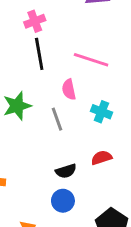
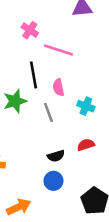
pink cross: (35, 21) -> (30, 30), turned -35
black line: (39, 54) -> (34, 75), moved
pink line: (91, 60) -> (58, 50), moved

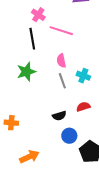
black line: (34, 75) -> (32, 39), moved
gray line: (48, 112) -> (62, 81), moved
blue circle: (53, 181) -> (69, 136), moved

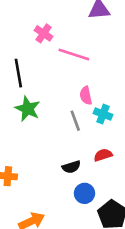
black line: (32, 39) -> (18, 73), moved
pink semicircle: (61, 61) -> (86, 96), moved
green star: (26, 72) -> (28, 109), turned -30

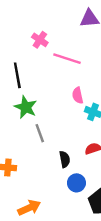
gray line: (75, 121) -> (40, 133), moved
black semicircle: (71, 167) -> (65, 159), turned -84

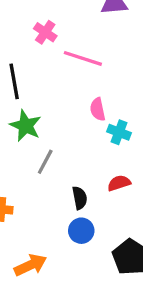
gray line: (40, 133) -> (45, 162), turned 48
blue circle: (76, 183) -> (81, 231), moved

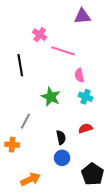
pink semicircle: (98, 109) -> (79, 75), moved
green star: (25, 126) -> (51, 97), moved
gray line: (45, 162) -> (25, 121), moved

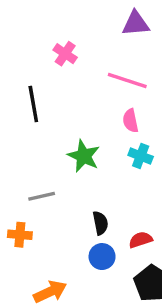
pink line: (63, 51) -> (127, 81), moved
gray line: (25, 121) -> (42, 196), turned 49
red semicircle: (85, 128) -> (141, 240), moved

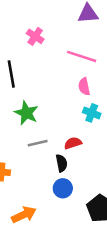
green star: (84, 156) -> (26, 113), moved
gray line: (42, 196) -> (38, 143), moved
red semicircle: (141, 240) -> (73, 143), moved

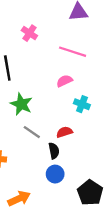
pink semicircle: (84, 87) -> (64, 81), moved, turned 77
gray line: (38, 143) -> (32, 132), turned 48

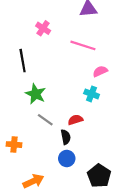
pink semicircle: (64, 81) -> (100, 71), moved

